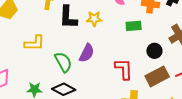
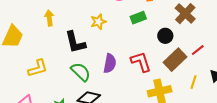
black L-shape: (68, 17) -> (75, 42), moved
yellow L-shape: (34, 43) -> (38, 68), moved
purple semicircle: (87, 53) -> (110, 63), moved

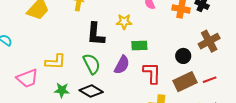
green rectangle: (138, 18) -> (139, 46), moved
yellow L-shape: (38, 68) -> (55, 62), moved

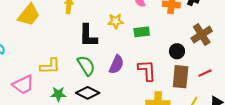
green rectangle: (139, 46) -> (142, 32), moved
brown rectangle: (185, 82) -> (181, 77), turned -55

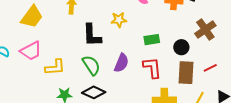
green rectangle: (142, 32) -> (152, 40), moved
pink trapezoid: (23, 85) -> (31, 51), moved

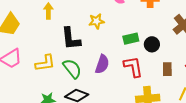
black circle: (181, 47) -> (152, 44), moved
yellow L-shape: (55, 67) -> (45, 63), moved
brown rectangle: (186, 73) -> (167, 69), size x0.6

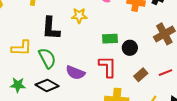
purple semicircle: (102, 64) -> (75, 73), moved, turned 84
brown rectangle: (167, 69) -> (141, 75), turned 40

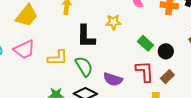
green rectangle: (110, 39) -> (145, 43), turned 49
brown rectangle: (141, 75) -> (167, 77), moved

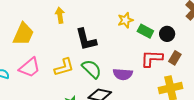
yellow star: (113, 22) -> (125, 20), moved
red L-shape: (145, 71) -> (152, 59), turned -70

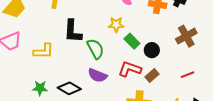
green semicircle: (92, 69) -> (95, 49), moved

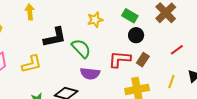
black L-shape: (73, 31) -> (55, 37), turned -90
green rectangle: (132, 41) -> (130, 16), moved

